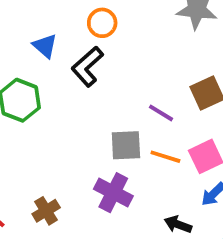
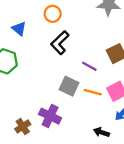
black L-shape: (87, 67) -> (60, 43), moved
gray square: (126, 145) -> (69, 86), turned 30
purple cross: (113, 193) -> (50, 116), moved

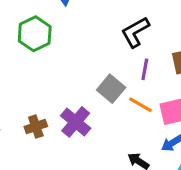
black L-shape: (60, 43) -> (135, 32), moved
purple line: (89, 66) -> (145, 69), turned 56

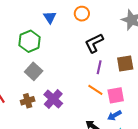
gray square: (111, 89) -> (34, 71), moved

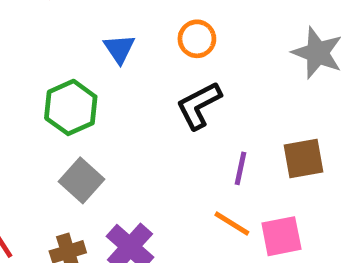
black L-shape: (94, 43) -> (199, 105), moved

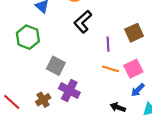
gray square: (81, 180) -> (56, 66), moved

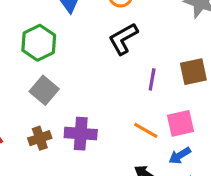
gray square: (56, 66) -> (44, 90), moved
orange line: (111, 69) -> (146, 130), moved
purple cross: (69, 91) -> (81, 134), turned -36

